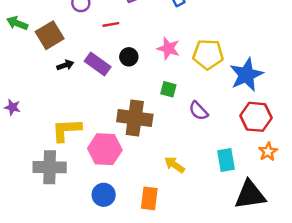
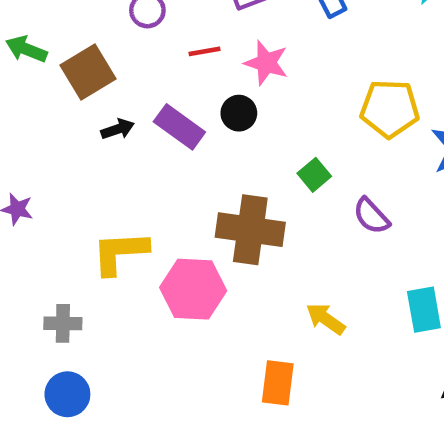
pink star: (168, 48) -> (266, 63), moved
green square: (168, 89) -> (314, 175), turned 35
gray cross: (50, 167) -> (63, 323), moved, size x0.6
blue circle: (104, 195) -> (67, 394), moved

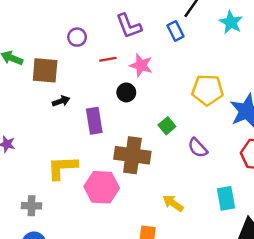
brown square: (88, 72) -> (45, 70), turned 36
purple rectangle: (179, 127) -> (94, 121), moved, turned 45

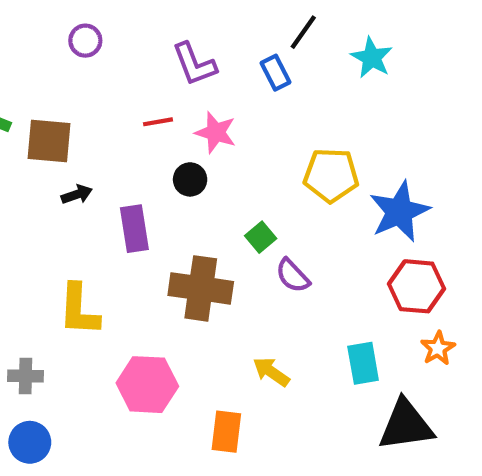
purple circle: (77, 37) -> (85, 41), moved
purple semicircle: (198, 148) -> (293, 276), moved
yellow L-shape: (62, 168) -> (79, 310), turned -84
pink hexagon: (102, 187) -> (147, 385), moved

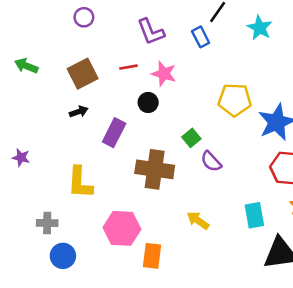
brown square: (49, 141) -> (83, 74), moved, turned -32
purple rectangle: (134, 229) -> (114, 133), turned 36
orange rectangle: (226, 432) -> (152, 256), moved
blue circle: (30, 442) -> (63, 256), moved

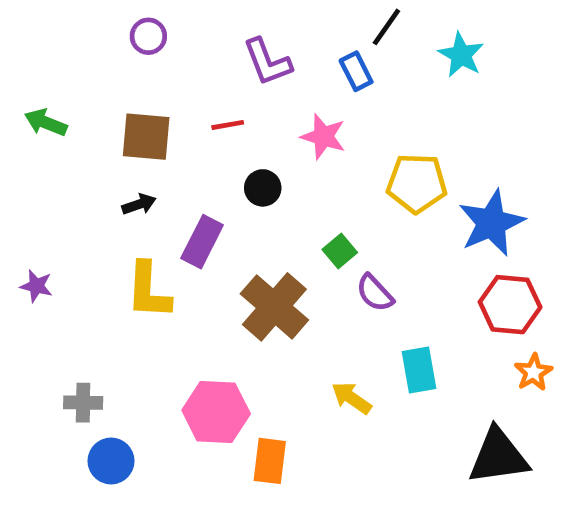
brown square: (83, 74) -> (146, 137), turned 32
pink star: (164, 74) -> (323, 137), moved
brown cross: (155, 169) -> (274, 307), turned 33
yellow L-shape: (80, 182) -> (148, 291), moved
cyan rectangle: (254, 215) -> (419, 370), moved

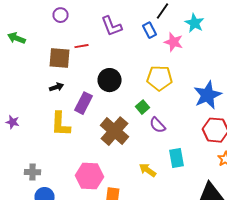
green arrow: (46, 123) -> (16, 38), moved
red line: (228, 125) -> (82, 46), moved
pink star: (323, 137) -> (174, 42), moved
yellow pentagon: (417, 183) -> (160, 78), moved
black circle: (263, 188) -> (110, 80), size x1.5

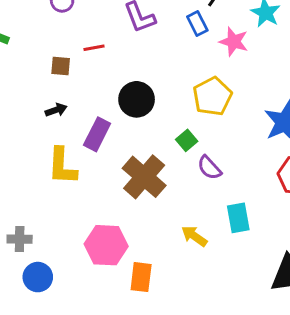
brown square: (60, 58) -> (61, 66), size x0.6
yellow pentagon: (160, 78) -> (212, 96), turned -30

